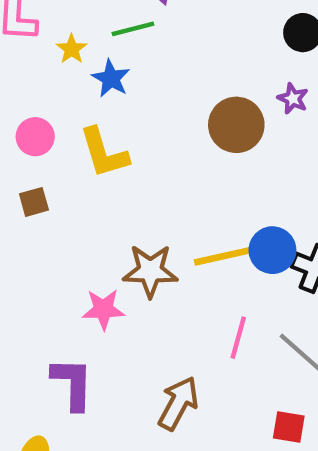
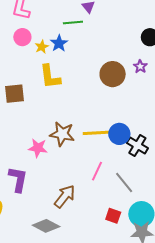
yellow star: (72, 49) -> (42, 47), moved
pink circle: (35, 137) -> (22, 37), moved
brown square: (34, 202) -> (14, 94), size x1.5

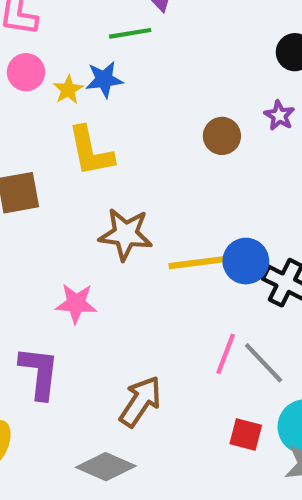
blue star: (59, 43) -> (104, 79), turned 30
brown circle: (113, 74) -> (222, 136), size x0.7
brown star: (62, 134) -> (126, 234), moved
pink line: (97, 171) -> (226, 354), moved

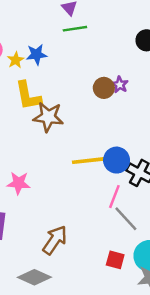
green line: (130, 33) -> (75, 29), moved
purple star: (279, 115) -> (120, 85), moved
brown star: (126, 234) -> (48, 117), moved
pink line: (226, 354) -> (114, 197), moved

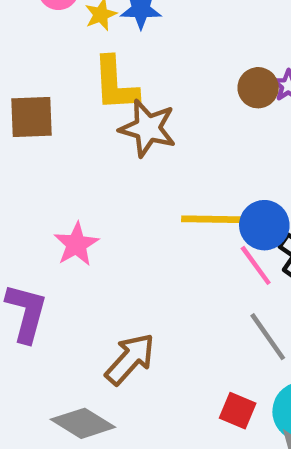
pink star: (19, 183) -> (76, 244), turned 30
pink line: (114, 197) -> (256, 265), moved, turned -65

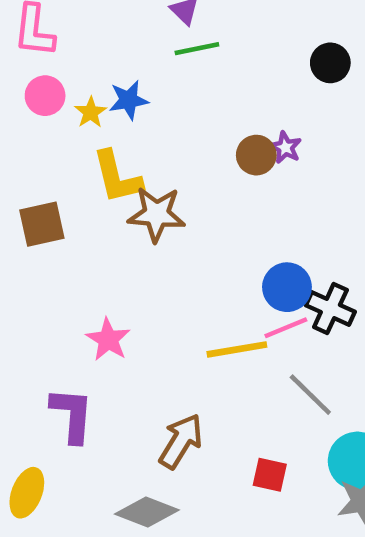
yellow line: (212, 219) -> (237, 349), moved
pink line: (256, 265) -> (286, 328), turned -66
red square: (238, 411) -> (270, 475), moved

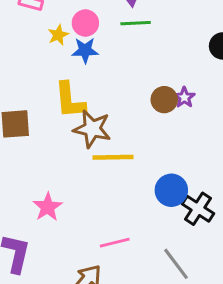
pink circle: (45, 96) -> (85, 23), moved
yellow star: (91, 112) -> (58, 35), moved
pink line: (286, 328) -> (115, 243), moved
yellow line: (237, 349) -> (113, 157), moved

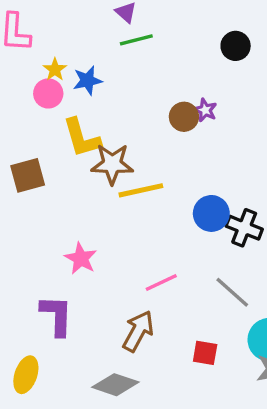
pink circle: (85, 23) -> (48, 93), moved

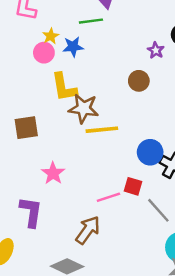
green line: (136, 40) -> (91, 21), moved
purple star: (205, 110) -> (156, 50), moved
brown square: (28, 175) -> (26, 128), moved
red square: (205, 353) -> (133, 186), moved

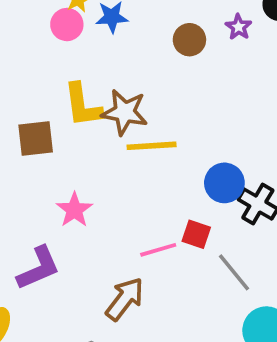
brown circle: (139, 81) -> (189, 40), moved
yellow L-shape: (64, 87) -> (83, 105), moved
purple L-shape: (31, 212) -> (38, 268), turned 56

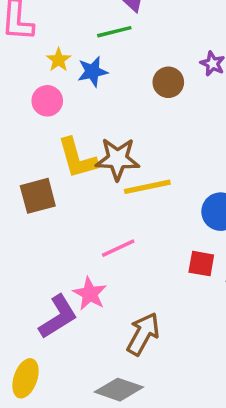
pink circle: (67, 25) -> (47, 101), moved
pink star: (74, 210) -> (90, 294), moved
pink line: (158, 250) -> (118, 248), moved

